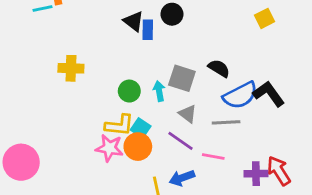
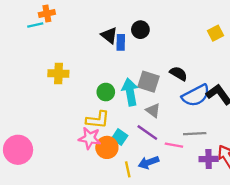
cyan arrow: (159, 91) -> (130, 92), size x1.6
gray line: (226, 122) -> (195, 134), moved
cyan square: (141, 128) -> (120, 137), moved
orange circle: (138, 147) -> (107, 147), moved

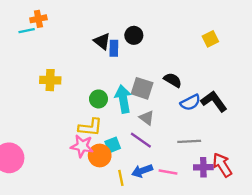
blue semicircle: (196, 95) -> (190, 102), size x0.7
cyan square: (120, 137) -> (113, 145), turned 35
pink line: (174, 145) -> (168, 172), moved

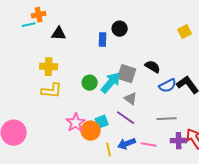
black triangle: (102, 41) -> (59, 34), moved, turned -35
cyan arrow: (123, 99) -> (111, 83), turned 50
yellow L-shape: (90, 127) -> (52, 91), moved
pink star: (82, 146) -> (76, 123), turned 30

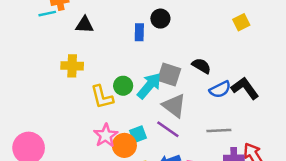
yellow L-shape: (52, 91) -> (102, 97), moved, turned 70
gray triangle: (131, 99) -> (174, 106), size x1.5

